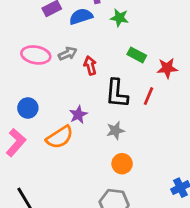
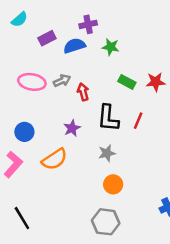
red star: (167, 68) -> (156, 82), moved
purple star: (78, 115) -> (72, 128), moved

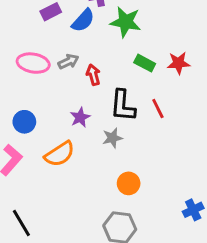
blue semicircle: (74, 46) -> (83, 20), turned 150
green star: (111, 47) -> (126, 22), size x1.5
red line: (138, 121) -> (158, 109), turned -49
gray star: (107, 153) -> (112, 138), moved

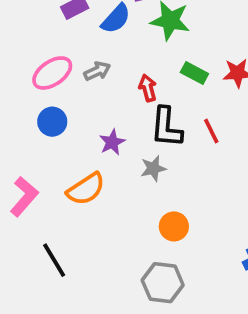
pink ellipse: (33, 63) -> (52, 73), turned -44
red arrow: (93, 75) -> (148, 88), moved
blue circle: (24, 122) -> (52, 122), moved
black line: (21, 223) -> (54, 260), moved

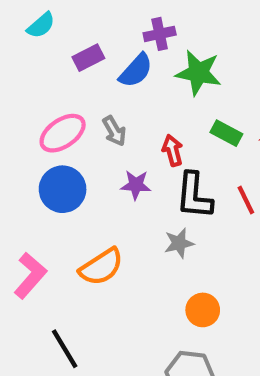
gray arrow: (97, 71) -> (114, 131), turned 85
blue circle: (52, 122) -> (63, 189), size x1.4
purple star: (112, 142) -> (136, 185), moved, turned 30

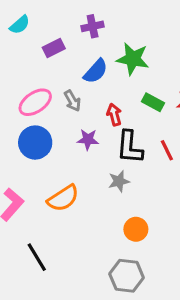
purple cross: (160, 34) -> (93, 26), moved
blue semicircle: (136, 71) -> (96, 71), moved

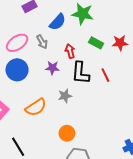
gray star: (119, 181) -> (65, 96), moved
orange circle: (136, 229) -> (67, 133), moved

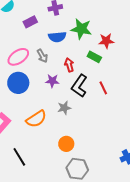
blue semicircle: (58, 22) -> (57, 37), turned 42
red star: (120, 43) -> (106, 41), moved
black L-shape: (80, 73) -> (79, 86), turned 30

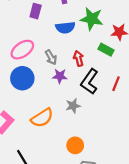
purple rectangle: (30, 22) -> (36, 11), turned -48
gray arrow: (42, 56) -> (51, 57), moved
red line: (103, 88) -> (116, 84), turned 48

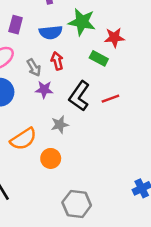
purple rectangle: (36, 11) -> (16, 25), moved
red arrow: (78, 58) -> (57, 61), moved
red line: (116, 84) -> (110, 99), turned 48
orange circle: (75, 145) -> (51, 158), moved

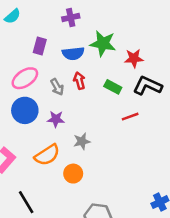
green rectangle: (99, 58) -> (113, 87), moved
purple star: (44, 90) -> (56, 119), moved
black L-shape: (79, 96) -> (147, 86), moved, turned 80

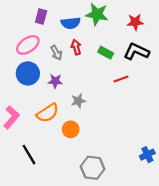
red star: (134, 58) -> (135, 22), moved

